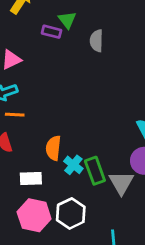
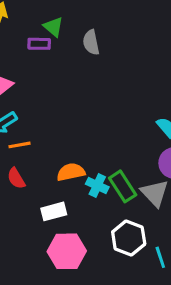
orange semicircle: (53, 148) -> (71, 172), turned 85
white hexagon: (71, 213) -> (129, 238), moved

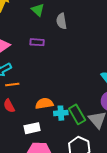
purple rectangle: (39, 44) -> (37, 42), moved
cyan cross: (97, 185) -> (61, 113), turned -32

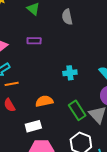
gray semicircle: (61, 21) -> (67, 17), moved
cyan cross: (61, 113) -> (70, 73), moved

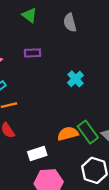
cyan cross: (70, 73) -> (75, 79), moved, turned -32
orange semicircle: (44, 101) -> (68, 134), moved

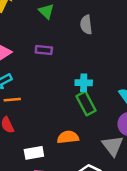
cyan cross: (75, 79) -> (84, 83), turned 35
green rectangle: (88, 132) -> (86, 103), moved

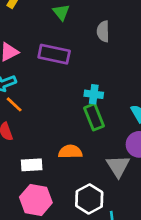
purple rectangle: (44, 50) -> (54, 54), size x1.6
orange line: (12, 100) -> (14, 104), turned 42

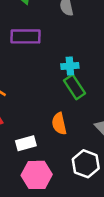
orange semicircle: (70, 152) -> (59, 124), turned -90

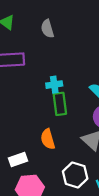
green rectangle: (74, 87) -> (60, 104), turned 30

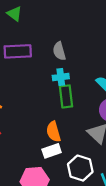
gray semicircle: (47, 29) -> (59, 51), moved
white rectangle: (18, 160) -> (52, 151), moved

